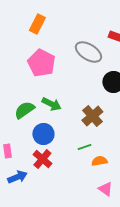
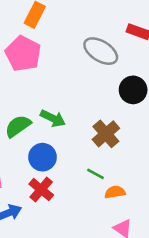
pink pentagon: (41, 63) -> (23, 54), moved
green line: (84, 147) -> (96, 174), turned 48

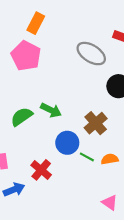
blue circle: (42, 157) -> (67, 143), moved
orange semicircle: (115, 192) -> (110, 159), moved

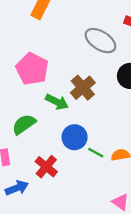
pink pentagon: (26, 56) -> (32, 69), moved
green semicircle: (22, 117) -> (24, 124), moved
brown cross: (96, 123) -> (83, 88), moved

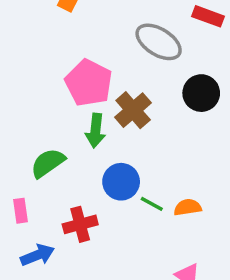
pink pentagon: (32, 69) -> (89, 83), moved
green arrow: (57, 102) -> (95, 131), turned 70
red cross: (46, 167) -> (80, 224), turned 35

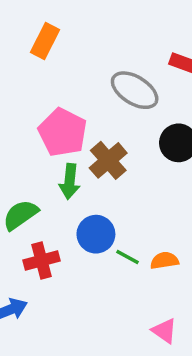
red cross: (80, 224) -> (42, 261), moved

